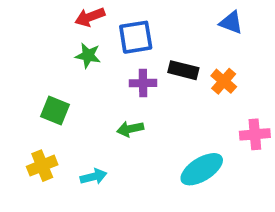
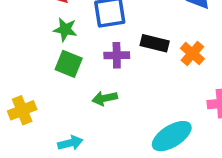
green square: (55, 111) -> (69, 64), moved
yellow cross: (42, 166) -> (22, 110), moved

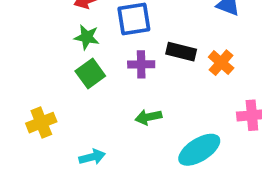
green square: (69, 64) -> (90, 73), turned 32
green arrow: (105, 98) -> (148, 117), moved

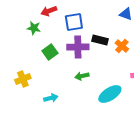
green star: (87, 37) -> (34, 28), moved
purple cross: (141, 64) -> (78, 47), size x1.5

